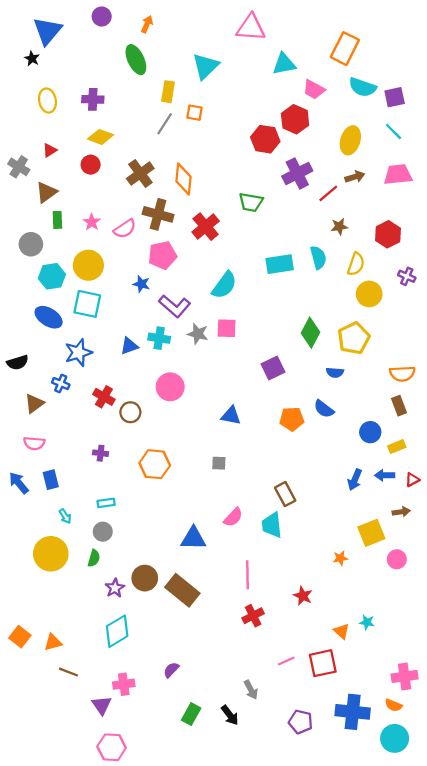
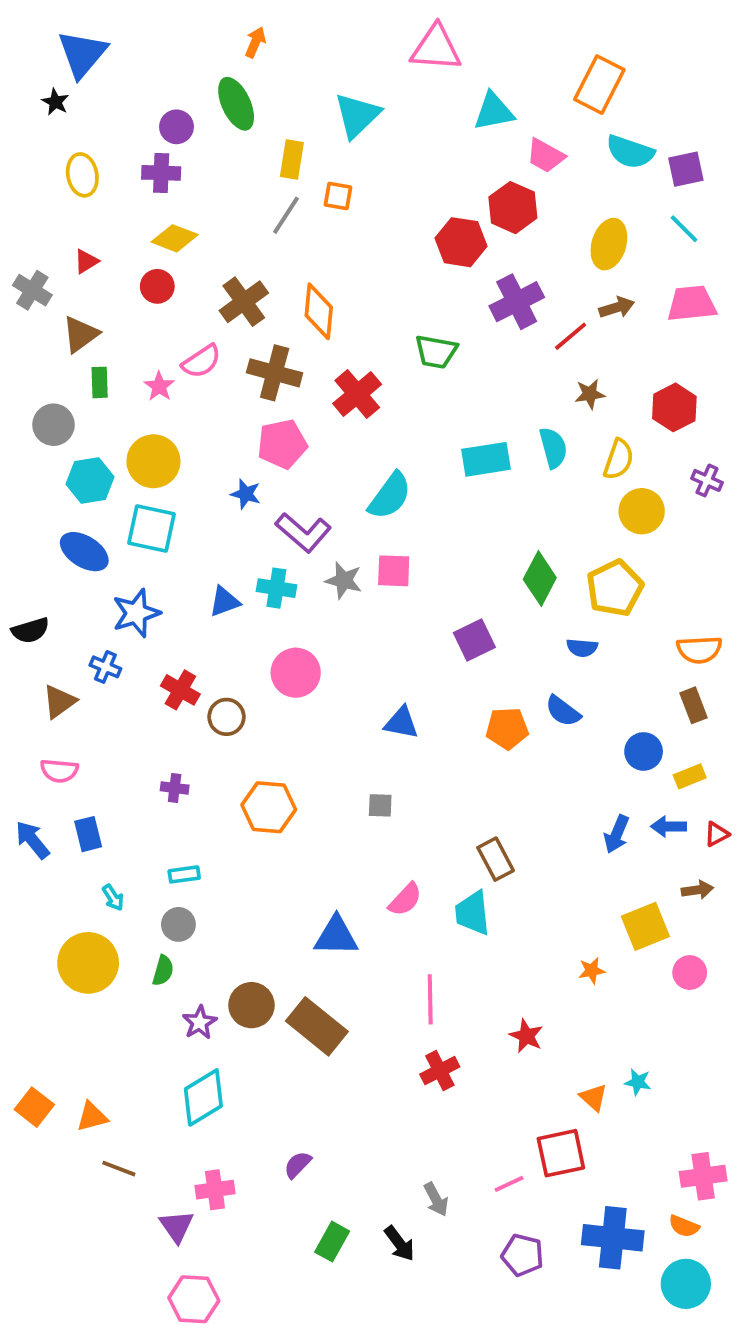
purple circle: (102, 16) -> (177, 127), moved
pink semicircle: (125, 229) -> (201, 361), moved
pink line: (286, 661) -> (509, 1184), moved

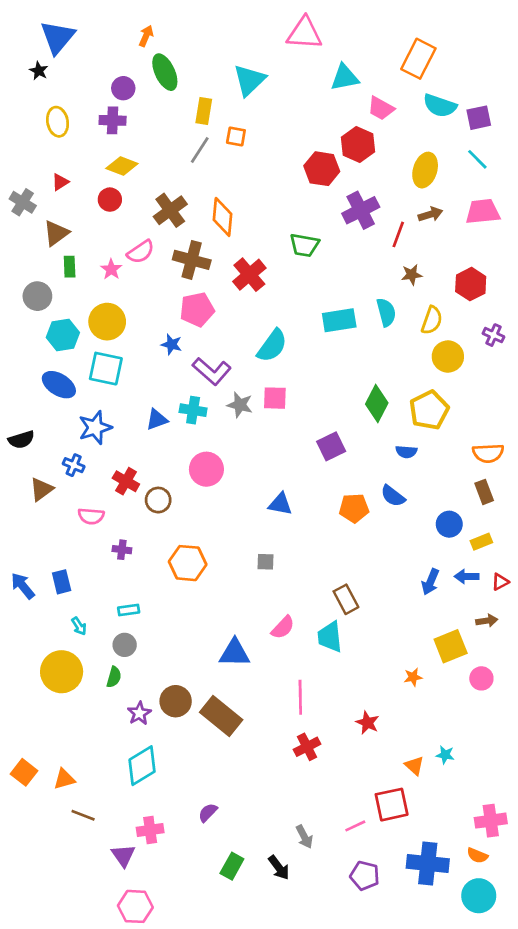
orange arrow: (255, 42) -> (146, 36), moved
red line: (571, 336) -> (398, 234), turned -30
pink semicircle: (59, 771) -> (91, 516), moved

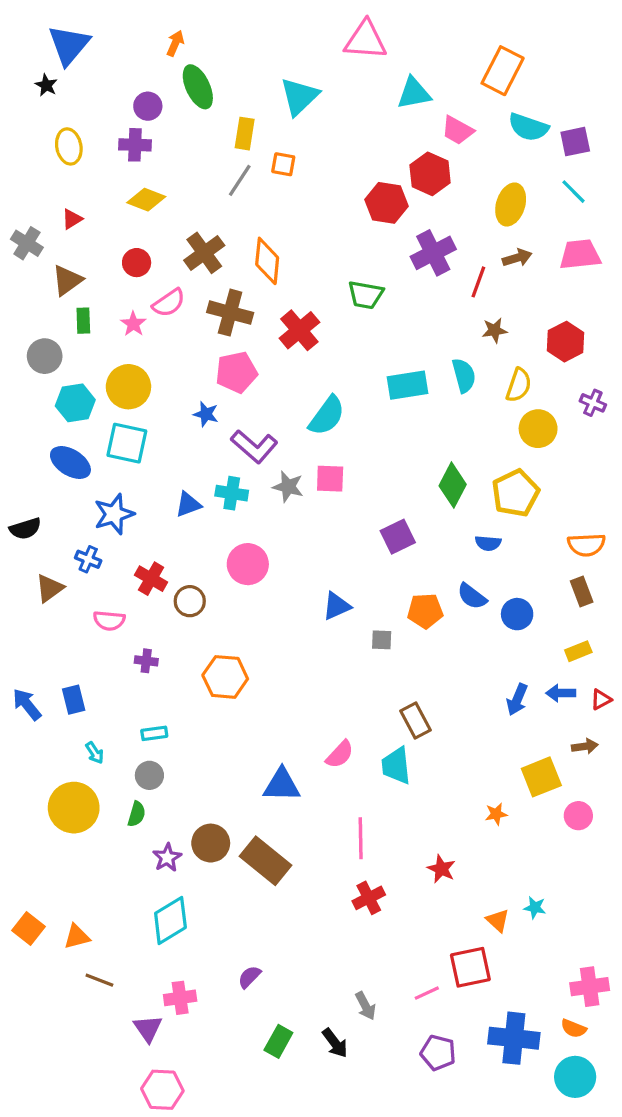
red circle: (110, 200) -> (137, 263), moved
blue triangle: (280, 504) -> (336, 606), turned -35
blue circle: (449, 524) -> (517, 614), moved
gray square: (265, 562) -> (382, 640), moved

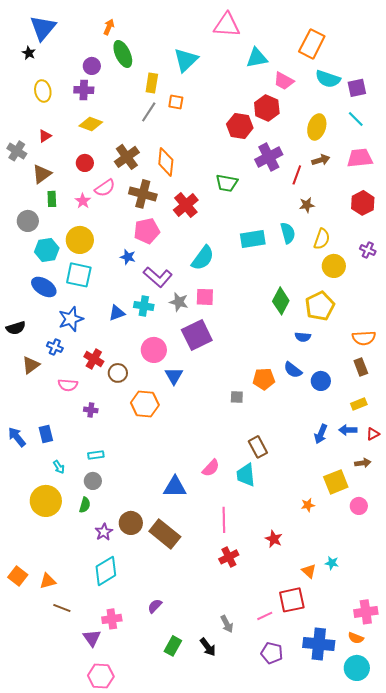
red hexagon: (565, 342) -> (363, 203), moved
purple square: (398, 537) -> (197, 335), moved, size x1.4
blue triangle: (336, 606) -> (174, 376), moved, turned -36
orange hexagon: (225, 677) -> (145, 404), moved

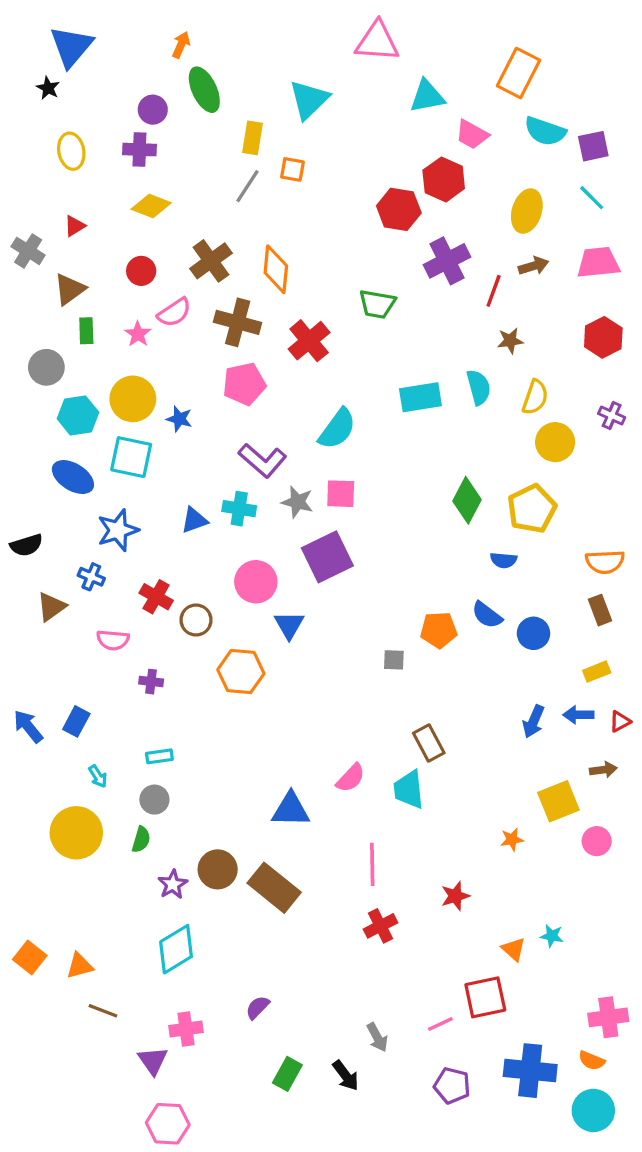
blue star: (128, 257) -> (179, 419), moved
blue rectangle: (46, 434) -> (76, 721), turned 42
red star: (274, 539) -> (455, 896), turned 30

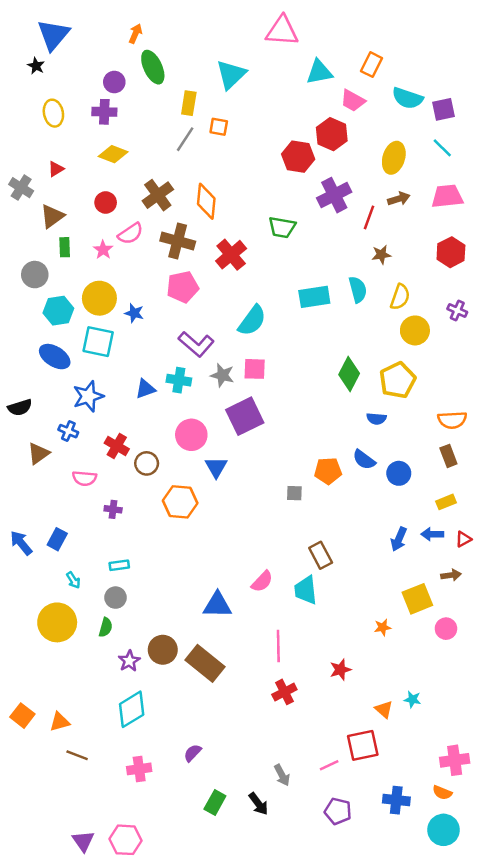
orange rectangle: (519, 73) -> (371, 65), moved, size x0.7
purple triangle: (153, 1061) -> (83, 841), moved
blue cross: (530, 1071) -> (396, 800), size x0.7

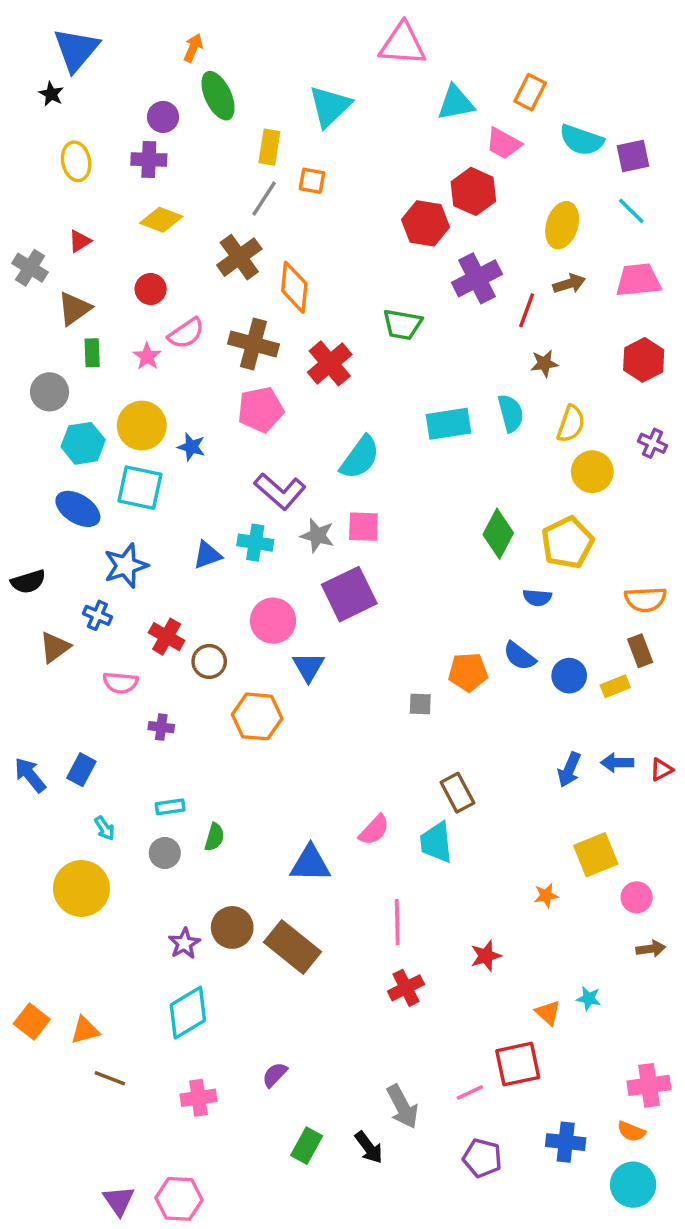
brown cross: (158, 195) -> (239, 257), moved
yellow rectangle: (446, 502) -> (615, 686), moved
brown arrow: (451, 575) -> (651, 949), moved
green semicircle: (106, 627) -> (214, 837), moved
gray arrow: (282, 775) -> (402, 1107), size x1.4

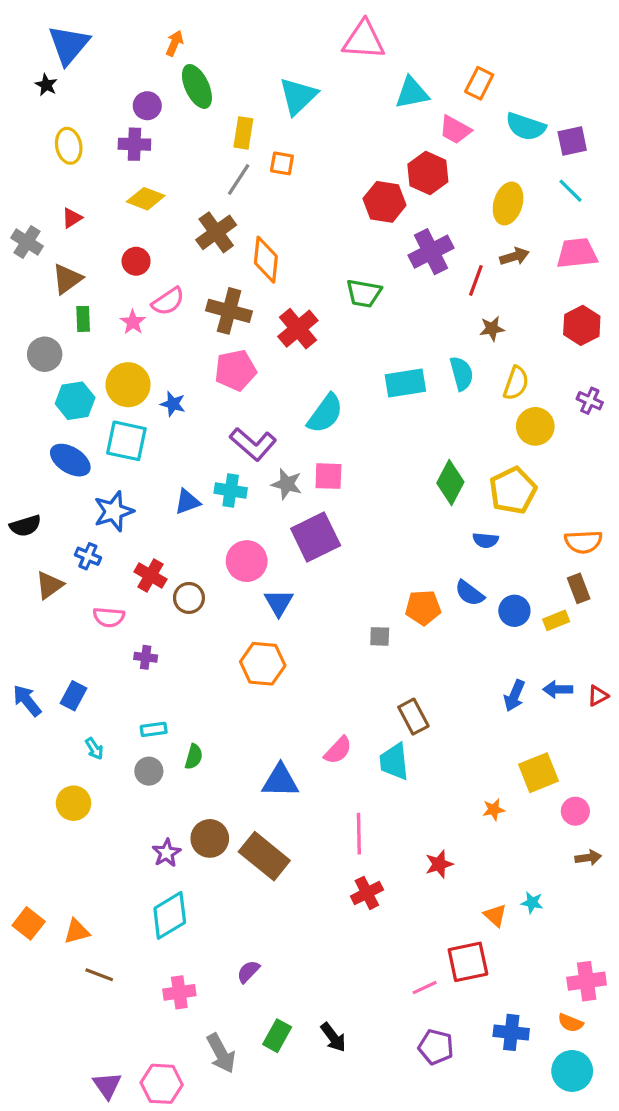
orange hexagon: (257, 716) -> (263, 664), moved
yellow circle: (81, 888) -> (73, 803), size x0.7
gray arrow: (402, 1107) -> (221, 1053), moved

